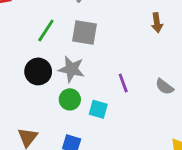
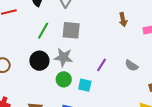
purple line: (123, 83) -> (102, 65), turned 56

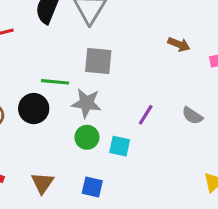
brown arrow: (123, 20) -> (179, 44), turned -56
green line: (43, 31) -> (55, 82), moved, turned 66
black circle: (39, 61) -> (34, 109), moved

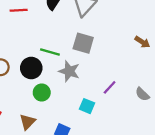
green circle: (87, 137) -> (42, 93), moved

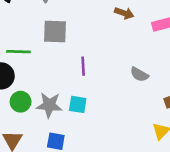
gray star: (69, 71) -> (49, 105), moved
purple line: (110, 87) -> (83, 66), moved, turned -32

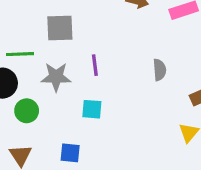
gray semicircle: (139, 74) -> (159, 70), turned -120
gray star: (49, 105) -> (56, 77), moved

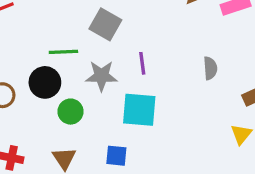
gray square: (60, 28) -> (105, 24), turned 32
cyan square: (92, 109) -> (139, 110), size x1.6

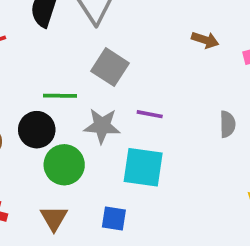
purple line: (142, 63) -> (150, 114), turned -75
green circle: (70, 112) -> (64, 165), size x1.4

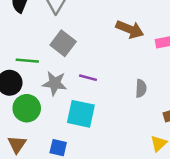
brown arrow: (205, 40) -> (130, 29), size x1.5

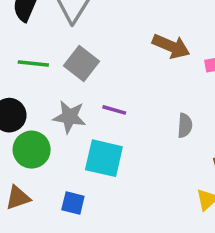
green line: (27, 61) -> (33, 63), moved
brown triangle: (17, 144) -> (18, 198), turned 36

